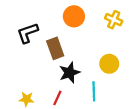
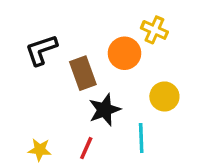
orange circle: (74, 16) -> (125, 53), moved
yellow cross: (114, 20) -> (154, 30), moved

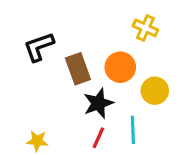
orange circle: (125, 53) -> (120, 67), moved
red line: (86, 148) -> (98, 138), moved

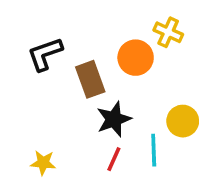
orange circle: (120, 67) -> (136, 58), moved
yellow circle: (155, 91) -> (183, 121), moved

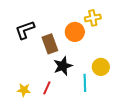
yellow cross: (168, 32) -> (93, 18), turned -35
red line: (114, 159) -> (47, 88), moved

